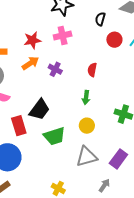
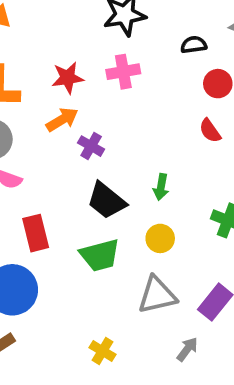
black semicircle: (100, 19) -> (194, 45), turned 64
purple cross: (55, 69) -> (91, 146), moved
red semicircle: (92, 70) -> (210, 131), moved, turned -48
black trapezoid: (39, 110) -> (106, 201), moved, turned 90

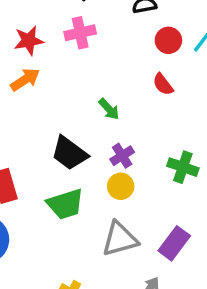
purple cross: (91, 146) -> (122, 156), moved, turned 30
green arrow: (161, 187) -> (109, 109), moved, turned -50

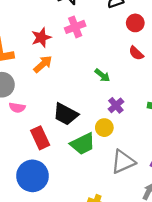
black trapezoid: (69, 153) -> (66, 114), moved
yellow circle: (121, 186) -> (104, 128), moved

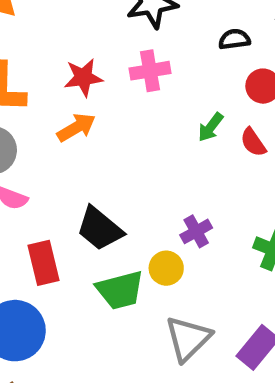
green arrow: (102, 75) -> (211, 127), moved, turned 77
gray triangle: (123, 162) -> (188, 338), turned -32

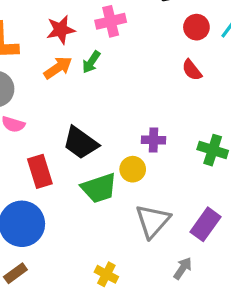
green arrow: (211, 127) -> (91, 62), moved
purple cross: (196, 231) -> (153, 140), turned 35

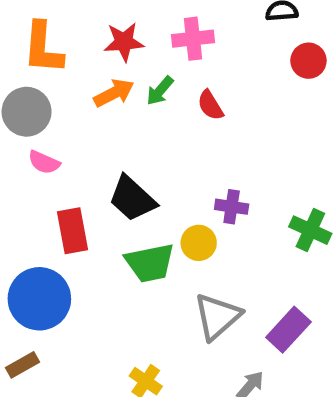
red semicircle: (192, 70) -> (210, 105), moved

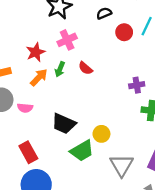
pink semicircle: (44, 162) -> (25, 108), moved
purple cross: (232, 207) -> (137, 85), moved
red rectangle: (73, 231) -> (28, 152), moved

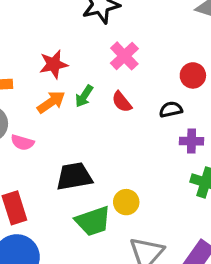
black semicircle: (104, 13) -> (171, 109), moved
red circle: (124, 32) -> (193, 75), moved
pink cross: (67, 40) -> (124, 56), moved, turned -30
black trapezoid: (64, 124) -> (74, 176), turned 135

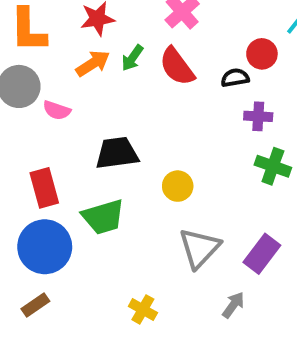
red circle: (193, 75) -> (262, 54), moved
red semicircle: (122, 102) -> (177, 66), size x1.5
green trapezoid: (93, 221) -> (103, 217), moved

